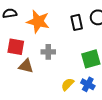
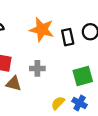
orange star: (38, 21) -> (42, 30), moved

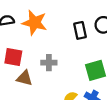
orange star: (42, 30) -> (34, 23), moved

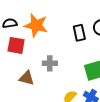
red square: (13, 57) -> (16, 45), moved

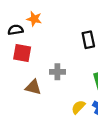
orange star: (36, 25) -> (34, 19), moved, size x0.6

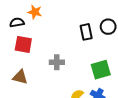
brown triangle: (33, 87) -> (20, 77), moved

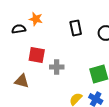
black rectangle: (86, 32) -> (76, 28), moved
red square: (23, 44) -> (37, 55), moved

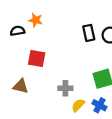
black rectangle: (76, 28) -> (89, 33), moved
gray cross: (57, 67) -> (65, 88), moved

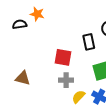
black rectangle: (89, 33) -> (89, 42), moved
red square: (37, 58) -> (63, 57), moved

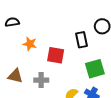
orange star: (37, 14) -> (30, 44), moved
gray cross: (66, 80) -> (41, 80), moved

